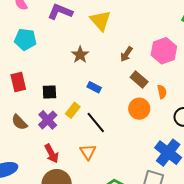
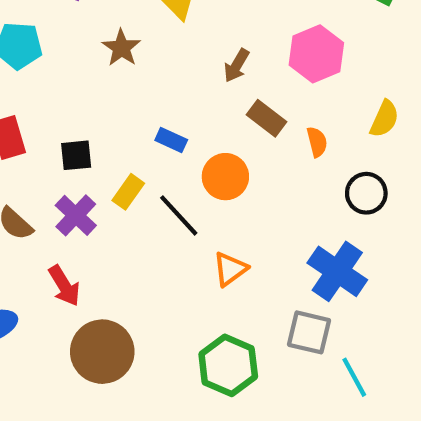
brown star: (80, 55) -> (121, 48), moved
orange circle: (139, 109) -> (225, 177), moved
orange triangle: (88, 152) -> (230, 269), moved, turned 30
red arrow: (52, 153) -> (64, 286), moved

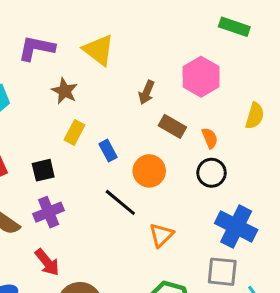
blue rectangle: (171, 140) -> (108, 151), turned 45
yellow rectangle: (128, 192) -> (74, 132), moved
black circle: (366, 193) -> (212, 173), moved
purple cross: (76, 215) -> (49, 212), turned 32

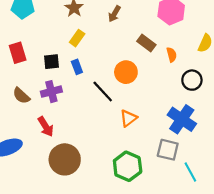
brown arrow: (146, 92) -> (114, 14), moved
blue rectangle: (108, 151) -> (77, 67), moved
black circle: (212, 173) -> (192, 80), moved

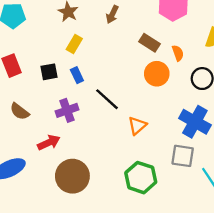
orange circle: (126, 72) -> (157, 74), moved
purple cross: (51, 92) -> (67, 110), moved
red arrow: (46, 127) -> (49, 143), turned -78

